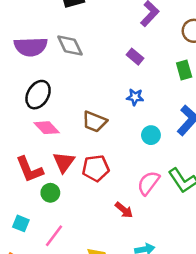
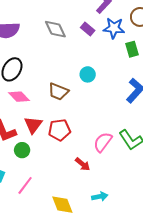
gray diamond: (70, 46) -> (55, 29), moved
purple rectangle: (135, 57) -> (88, 29), moved
blue star: (135, 97) -> (114, 28), moved, size x1.5
cyan circle: (151, 135) -> (88, 74), moved

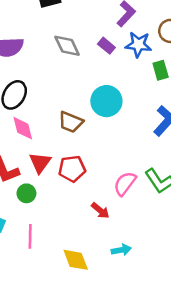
cyan circle: (88, 74) -> (106, 101), size x1.6
pink diamond: (19, 97) -> (23, 128), turned 30
pink line: (25, 185) -> (30, 236), turned -36

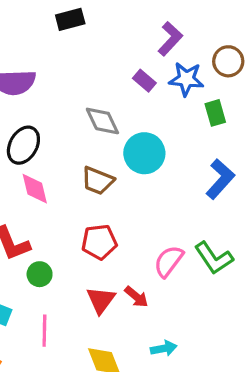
gray diamond: (67, 46) -> (102, 121), moved
red triangle: (40, 163) -> (101, 300), moved

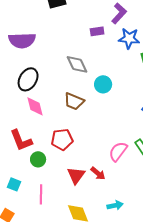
purple rectangle: (144, 81) -> (97, 31), moved, turned -48
cyan circle: (144, 153) -> (103, 84), size x0.7
red pentagon: (99, 242) -> (62, 139), moved

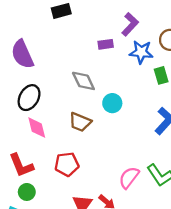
purple semicircle: (22, 40) -> (22, 54), turned 68
green circle: (38, 159) -> (27, 192), moved

